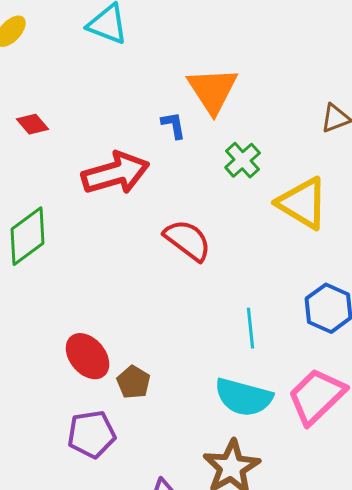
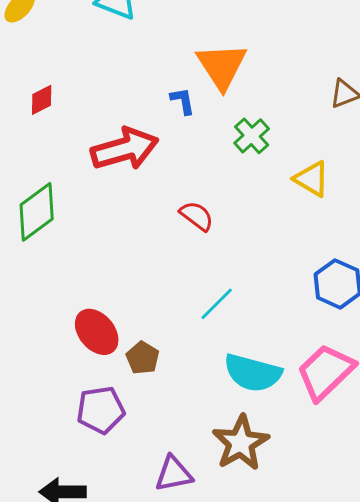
red diamond: (33, 124) -> (42, 100), turned -76
yellow triangle: (303, 203) -> (312, 179), size x0.7
red semicircle: (188, 240) -> (197, 216), size x0.7
cyan line: (251, 328) -> (217, 304), moved, turned 51

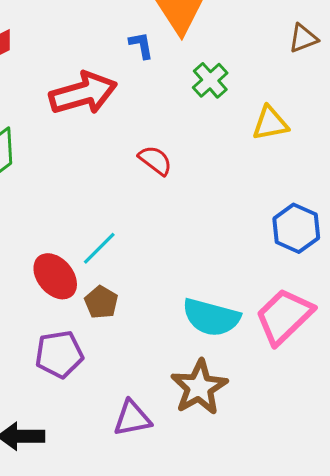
yellow triangle: (312, 179) -> (270, 123), turned -42
cyan line: (217, 304) -> (99, 248), moved

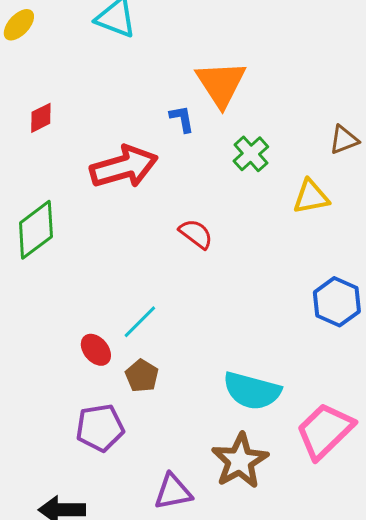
brown triangle: (303, 38) -> (344, 140), moved
red ellipse: (55, 276) -> (96, 350), size x0.7
pink trapezoid: (284, 316) -> (325, 431), moved

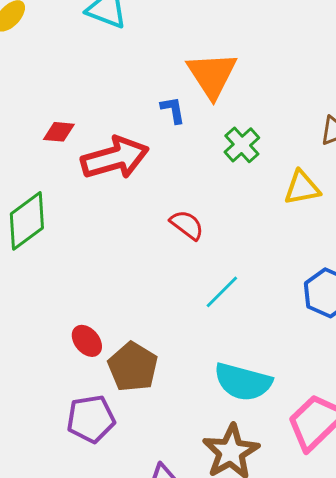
red diamond: (41, 118) -> (59, 132), moved, turned 32
cyan line: (140, 322) -> (222, 292), moved
brown pentagon: (142, 376) -> (133, 367), size x1.5

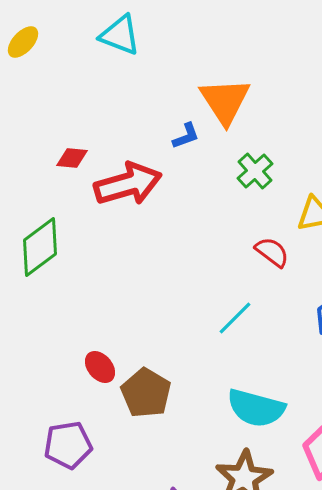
blue L-shape: (173, 110) -> (186, 136), turned 80
red semicircle: (187, 225) -> (272, 252), moved
purple pentagon: (91, 419) -> (68, 445), moved

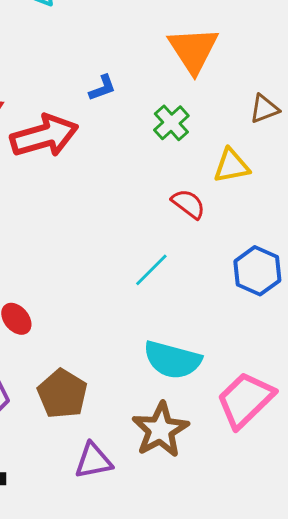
orange triangle: (225, 101) -> (193, 50), moved
brown pentagon: (146, 393) -> (62, 394), moved

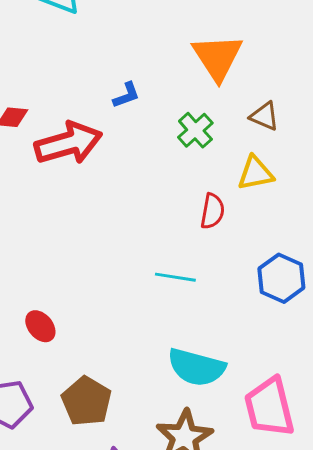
brown triangle: (264, 109) -> (264, 116), moved, turned 44
red semicircle: (188, 204) -> (212, 211), turned 63
cyan line: (151, 270) -> (175, 277), turned 54
pink trapezoid: (245, 400) -> (269, 407), turned -60

